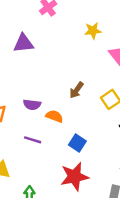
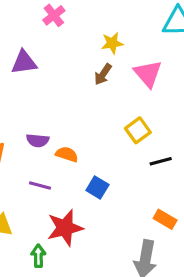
brown arrow: (77, 90) -> (103, 74), moved
red star: (74, 177) -> (65, 228), moved

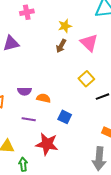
pink cross: (54, 15) -> (27, 12), turned 32
red star: (65, 228) -> (47, 144), turned 30
green arrow: (38, 256) -> (23, 164), moved

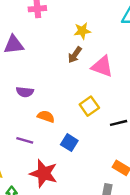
pink triangle: (89, 43) -> (102, 66), moved, turned -30
yellow square: (86, 79) -> (89, 106), moved
purple semicircle: (24, 91) -> (25, 92), moved

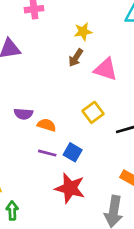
purple semicircle: (25, 92) -> (23, 114), moved
purple line: (25, 140) -> (47, 153), moved
red star: (44, 173) -> (70, 188), moved

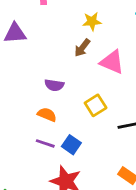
purple semicircle: (23, 114) -> (54, 85), moved

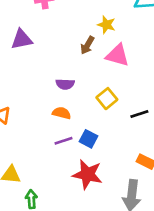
yellow star: (92, 21) -> (106, 25), moved, turned 30
purple line: (45, 143) -> (63, 141), turned -30

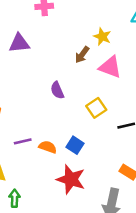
purple semicircle: (65, 84) -> (57, 90), turned 60
orange semicircle: (62, 113) -> (48, 147), moved
purple line: (63, 141) -> (23, 141), moved

